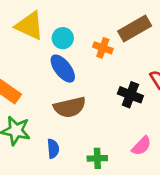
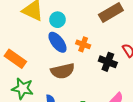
orange cross: (103, 48) -> (83, 44), moved

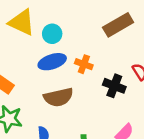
blue ellipse: (57, 42) -> (52, 62), turned -70

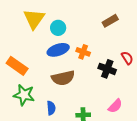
yellow triangle: (22, 22) -> (34, 19), turned 40
brown rectangle: (118, 25) -> (110, 21), size x0.7

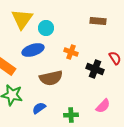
brown rectangle: (110, 21) -> (98, 21), turned 35
blue ellipse: (58, 50) -> (33, 50), moved
blue semicircle: (51, 108) -> (39, 108), turned -120

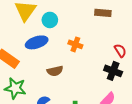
black cross: (95, 69) -> (113, 71), moved
brown semicircle: (51, 78) -> (55, 71), size x0.7

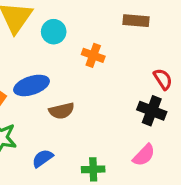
blue ellipse: (37, 42) -> (31, 85), moved
orange cross: (75, 44) -> (93, 55), moved

